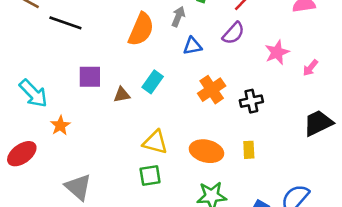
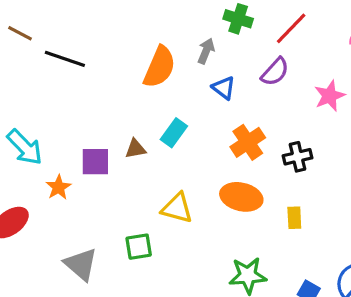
blue triangle: (192, 46) -> (224, 88), turned 48
purple square: (90, 77) -> (95, 162), moved
orange ellipse: (206, 151) -> (241, 197), moved
green square: (150, 175) -> (139, 247), moved

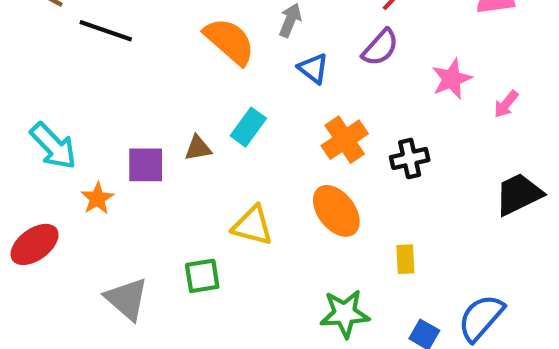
orange semicircle: (160, 67) -> (229, 41), turned -72
orange ellipse: (241, 197) -> (336, 211), turned 39
yellow rectangle: (294, 218) -> (405, 259), moved

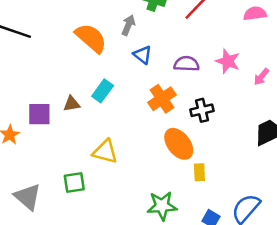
purple semicircle: (380, 47) -> (186, 64), moved, turned -130
pink star: (452, 79) -> (228, 61), turned -30
orange ellipse: (336, 211) -> (179, 144), moved

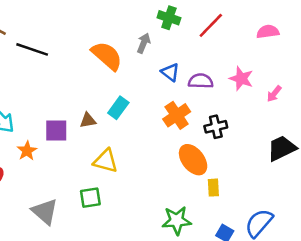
blue triangle: (143, 55) -> (170, 72), moved
yellow triangle: (105, 152) -> (106, 161), moved

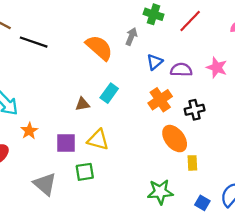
blue triangle: (170, 72) -> (155, 62), turned 42
purple square: (56, 131) -> (66, 143), moved

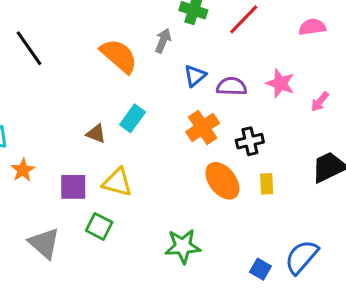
black line: (34, 42) -> (29, 48), turned 36
brown triangle: (83, 104) -> (96, 134), turned 32
yellow rectangle: (192, 163) -> (267, 184), moved
green square: (85, 172) -> (99, 226), turned 36
green star: (160, 192) -> (183, 246), moved

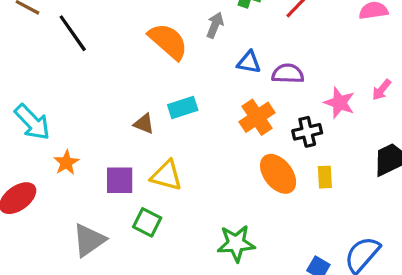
blue triangle: (195, 76) -> (249, 62), turned 50
pink star: (280, 83) -> (340, 103), moved
cyan rectangle: (133, 118) -> (183, 108), turned 36
gray triangle: (44, 243) -> (89, 240), turned 44

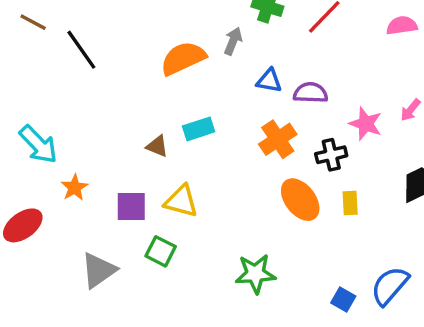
orange semicircle: (168, 41) -> (183, 58), turned -66

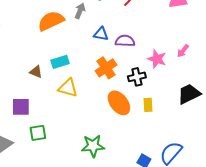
yellow triangle: (181, 201) -> (68, 88), moved
green square: (161, 251) -> (38, 133), turned -36

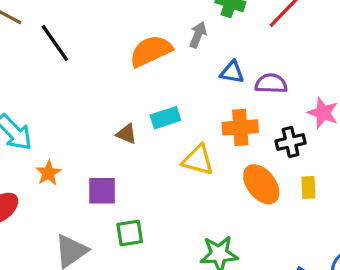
orange cross: (106, 68) -> (240, 127), turned 30
yellow triangle: (68, 88) -> (198, 160), moved

